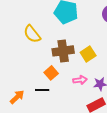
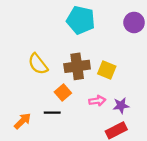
yellow semicircle: (32, 34) -> (38, 64), moved
yellow square: (88, 54) -> (107, 70), turned -35

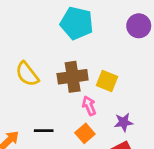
orange square: (63, 92) -> (85, 133), moved
pink arrow: (97, 101) -> (89, 106), moved, turned -105

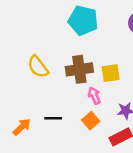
yellow square: (107, 81) -> (111, 73), turned -30

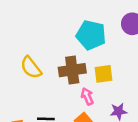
cyan pentagon: (83, 20) -> (91, 35), moved

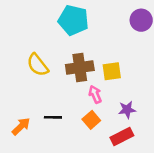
cyan pentagon: (91, 35) -> (73, 20), moved

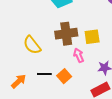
yellow semicircle: (38, 65) -> (32, 45), moved
orange square: (91, 120) -> (64, 76), moved

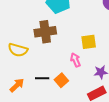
brown cross: (66, 34) -> (45, 32), moved
yellow semicircle: (32, 45) -> (18, 50), moved, turned -36

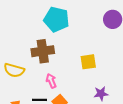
pink arrow: (75, 60) -> (51, 81), moved

